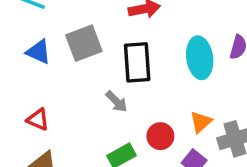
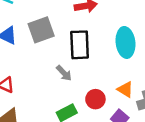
orange triangle: (201, 122) -> (125, 89), turned -48

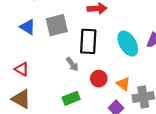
cyan ellipse: (125, 42) -> (128, 44), turned -30
red circle: (95, 99) -> (99, 79), moved

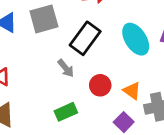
black rectangle: (88, 41) -> (85, 38), turned 35

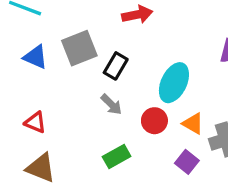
black rectangle: (85, 38) -> (116, 66), moved, size x0.7
cyan ellipse: (136, 39) -> (174, 83), moved, turned 64

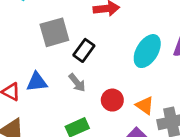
blue triangle: (35, 57) -> (37, 82), moved, turned -35
cyan ellipse: (174, 83) -> (147, 51), moved

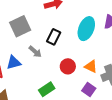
black rectangle: (84, 50) -> (54, 37), moved
gray arrow: (77, 83) -> (35, 52), moved

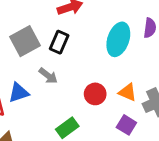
black rectangle: (54, 37) -> (59, 42), moved

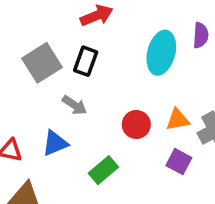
orange triangle: (128, 92) -> (178, 120), turned -30
blue triangle: (19, 93) -> (55, 143), moved

